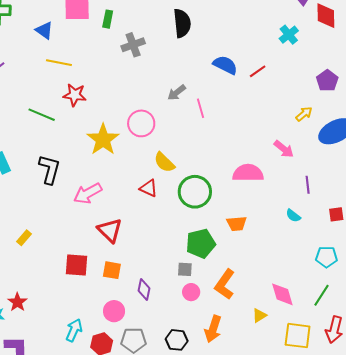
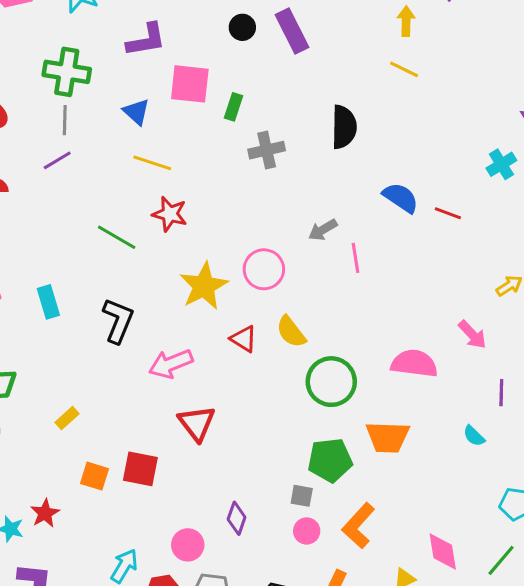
red line: (258, 71) -> (448, 213), turned 48
red triangle: (149, 188) -> (244, 339), moved
orange trapezoid: (237, 224) -> (388, 437), size x1.4
orange square: (112, 270) -> (95, 476), moved

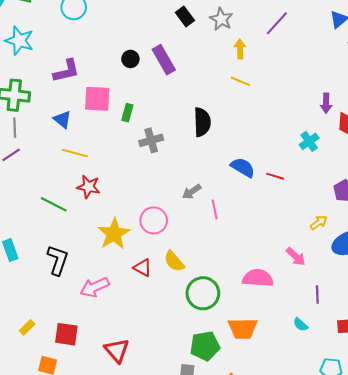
red triangle: (197, 423) -> (117, 350), moved
red square: (140, 469) -> (66, 334), moved

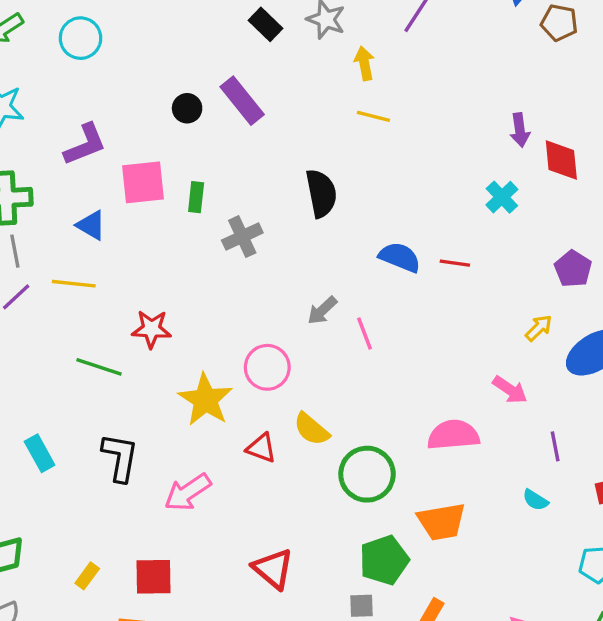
yellow line: (75, 153) -> (74, 284), moved
red triangle: (117, 350) -> (273, 569), moved

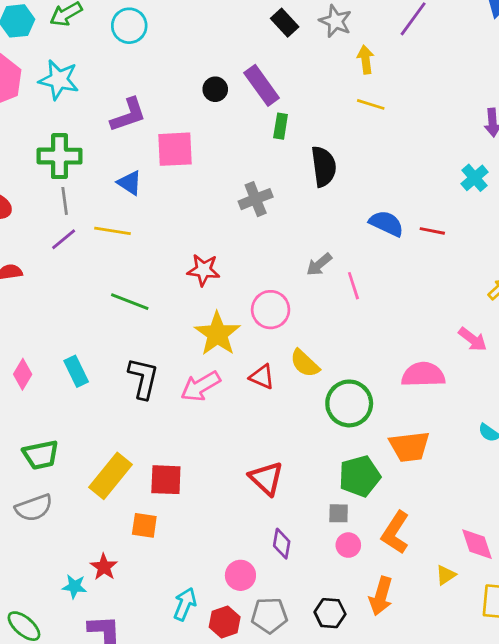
green rectangle: (196, 197) -> (281, 126), moved
red star: (151, 329) -> (204, 270), moved
pink arrow: (188, 492) -> (201, 386), moved
yellow rectangle: (87, 576) -> (110, 476), size x2.0

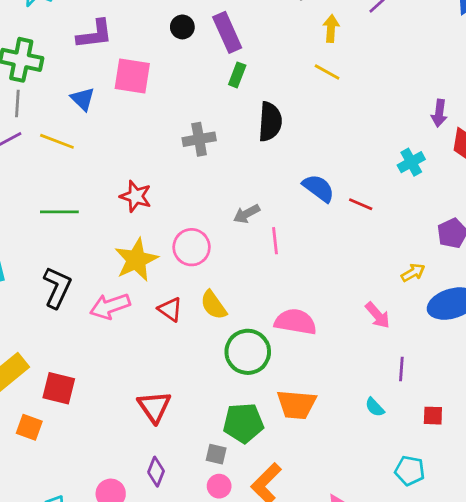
green line: (130, 302) -> (59, 212), turned -33
pink semicircle: (423, 375) -> (295, 322), moved

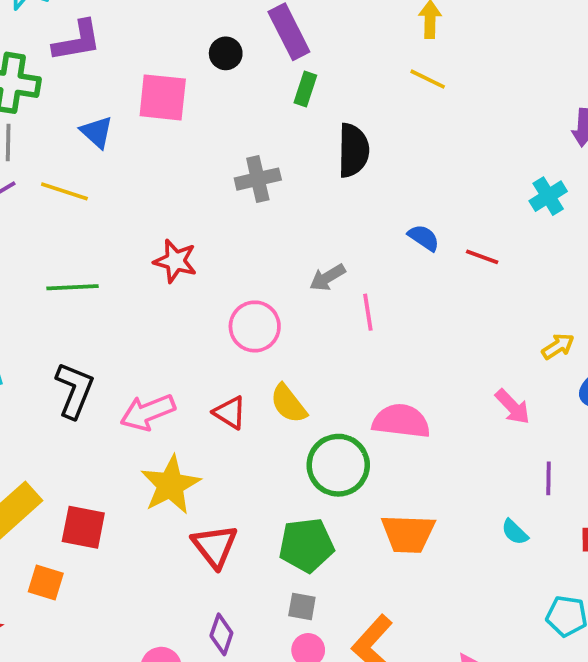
black circle: (182, 27) -> (226, 53), moved
purple L-shape: (95, 34) -> (77, 41), moved
blue semicircle: (319, 188) -> (424, 238), size x0.7
yellow star: (136, 260) -> (170, 485), moved
green pentagon: (243, 423) -> (306, 545), moved

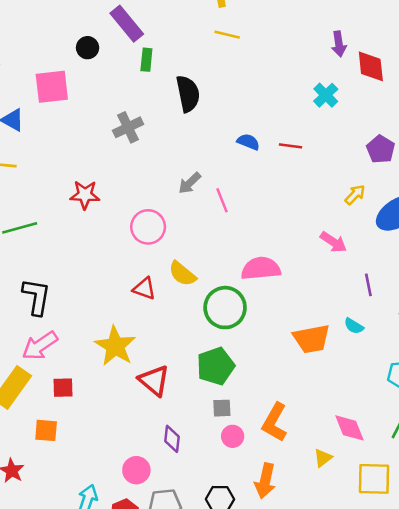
pink arrow: (148, 412) -> (40, 346), moved
red square: (83, 527) -> (63, 388), size x0.7
orange trapezoid: (408, 534) -> (312, 339), moved

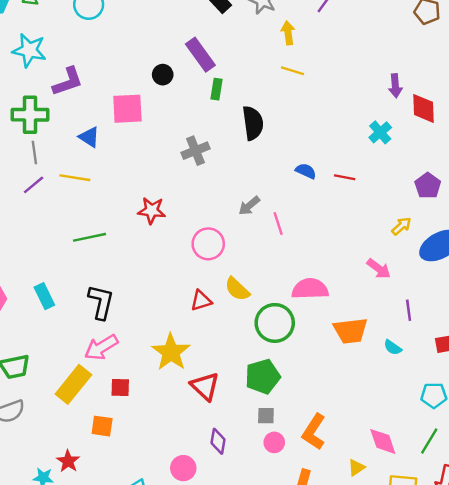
red triangle: (144, 288) -> (201, 301), turned -40
orange trapezoid: (312, 339) -> (351, 331), moved

